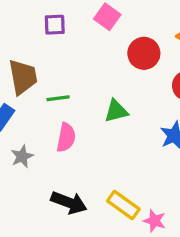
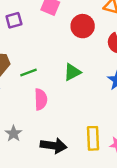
gray star: (22, 156) -> (13, 134), moved
yellow rectangle: (123, 205) -> (93, 138), turned 65

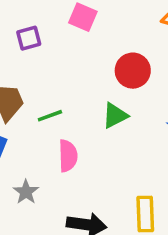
red circle: (83, 26) -> (133, 71), moved
gray star: (13, 134) -> (26, 192), moved

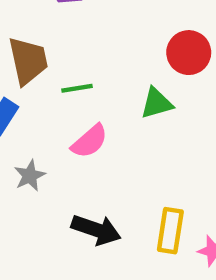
pink semicircle: (68, 156) -> (90, 141), turned 40

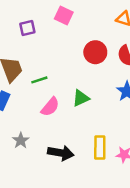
green triangle: (156, 103) -> (81, 98), moved
gray star: (30, 176) -> (21, 140), moved

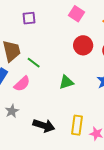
pink square: (64, 16) -> (77, 14), moved
green line: (39, 80) -> (34, 63), turned 48
pink semicircle: (50, 107) -> (22, 84), moved

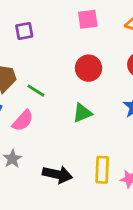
pink square: (77, 14) -> (88, 19), turned -35
red circle: (83, 45) -> (89, 68), moved

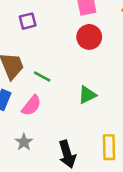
red circle: (89, 68) -> (89, 37), moved
black arrow: (57, 174) -> (67, 154), turned 64

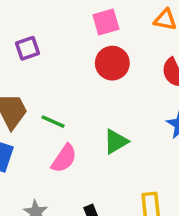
pink semicircle: (31, 106) -> (64, 158), moved

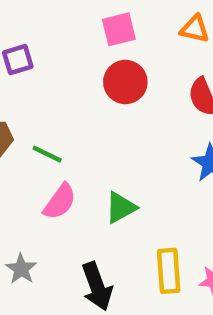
green triangle: (116, 142) -> (121, 208), moved

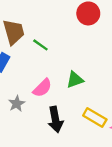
pink semicircle: (60, 202) -> (42, 88), moved
yellow rectangle: (169, 271) -> (95, 117), turned -65

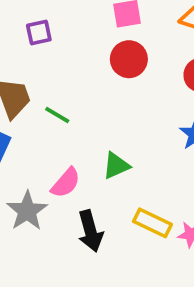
gray star: (17, 104) -> (27, 211), size x1.5

